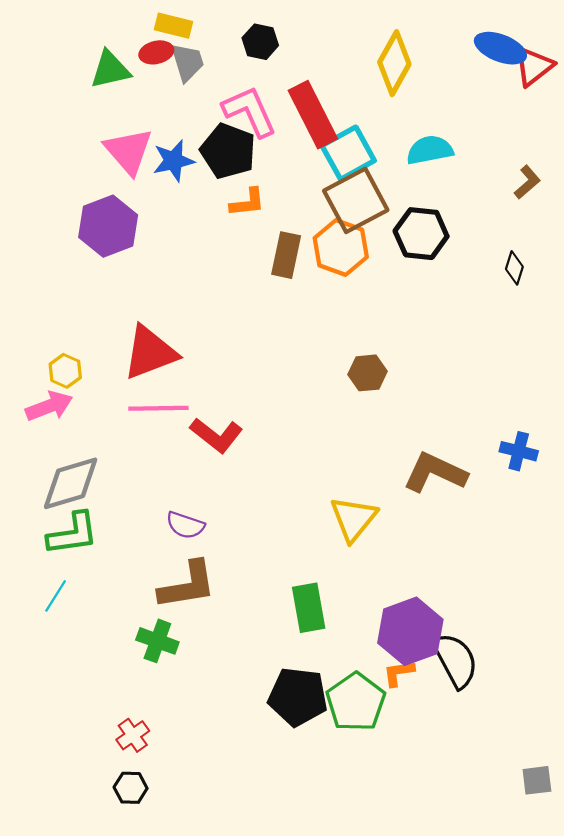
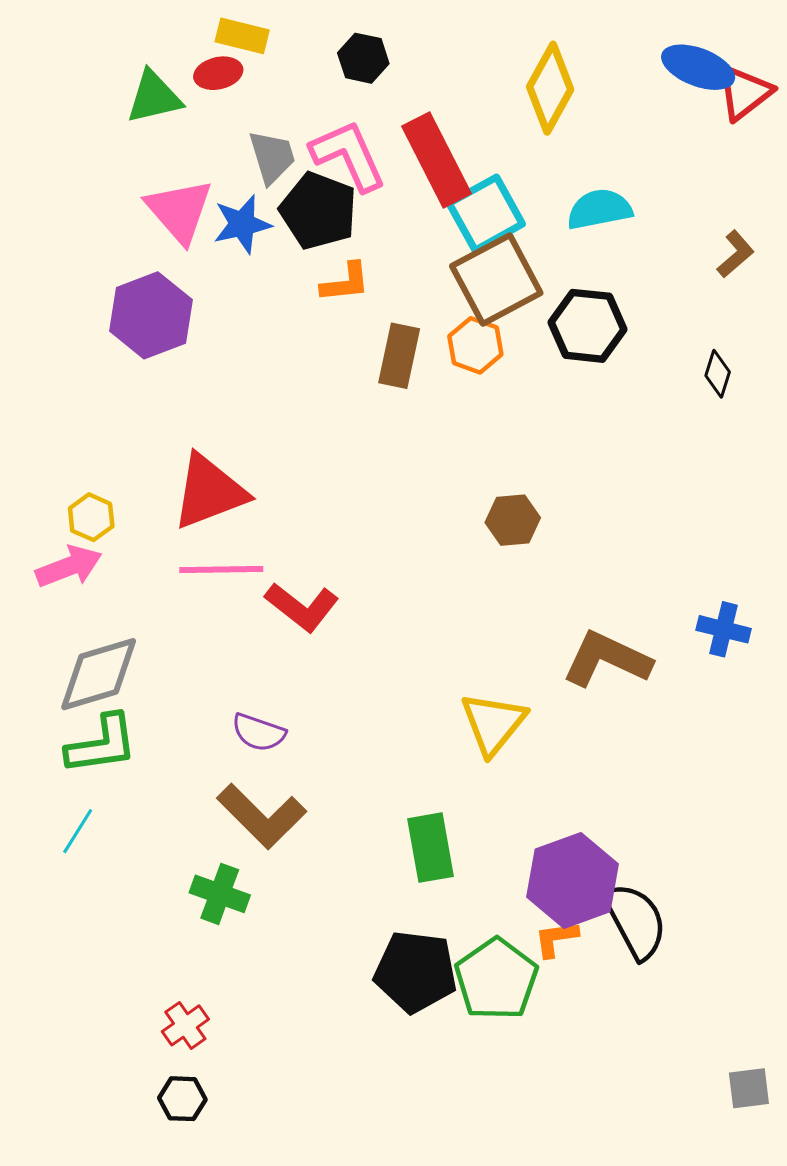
gray trapezoid: (187, 62) -> (272, 157), moved
orange hexagon: (341, 248) -> (475, 345), size x0.7
brown L-shape: (187, 585) -> (262, 816), turned 54

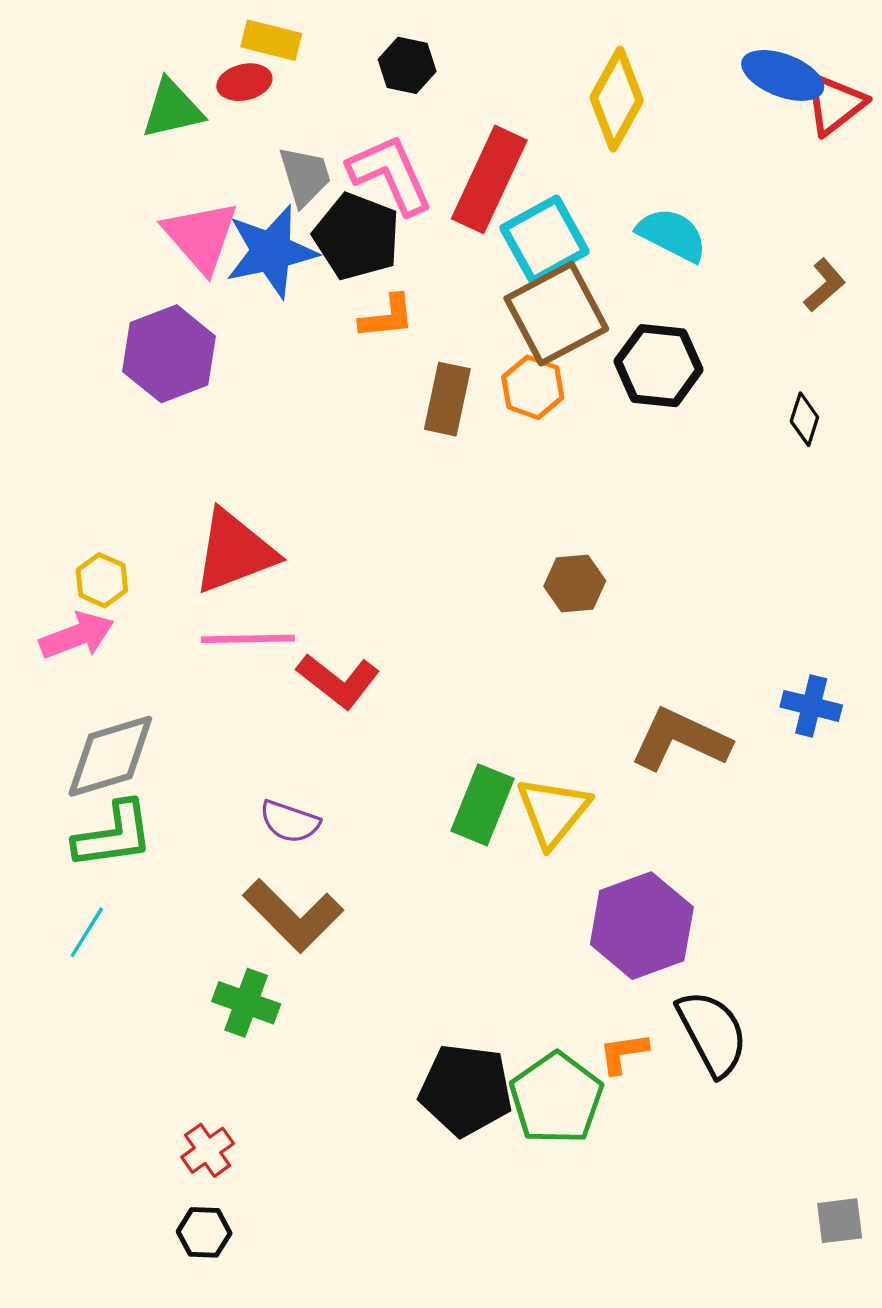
red rectangle: (437, 160) -> (489, 179), turned 52
cyan semicircle: (599, 209) -> (672, 235), turned 38
blue star: (242, 224) -> (271, 252), size x1.4
green rectangle: (431, 848) -> (483, 805), moved, turned 32
purple hexagon: (573, 880) -> (642, 926), moved

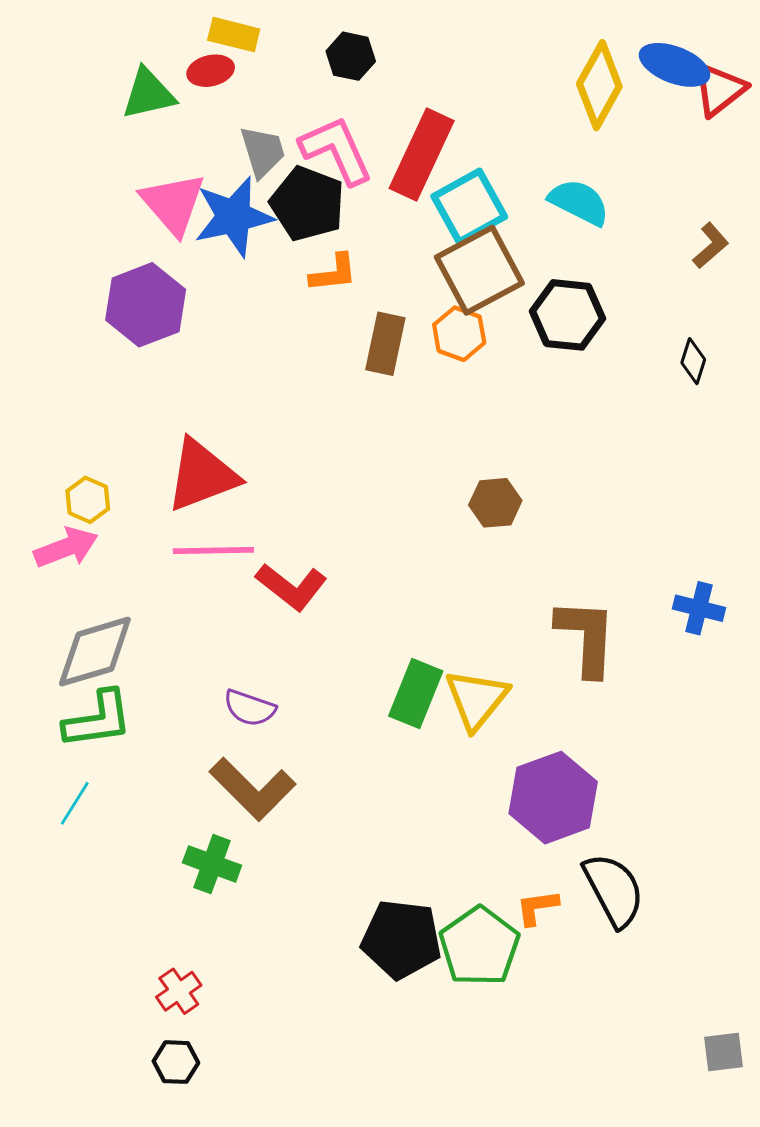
yellow diamond: (617, 99) -> (599, 85), moved
brown L-shape: (680, 739) -> (586, 637), turned 68

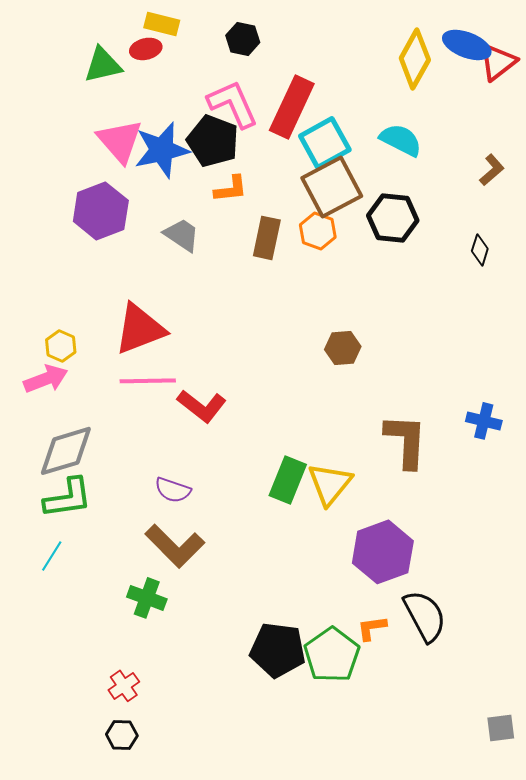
gray trapezoid: (263, 152) -> (182, 235), moved, turned -39

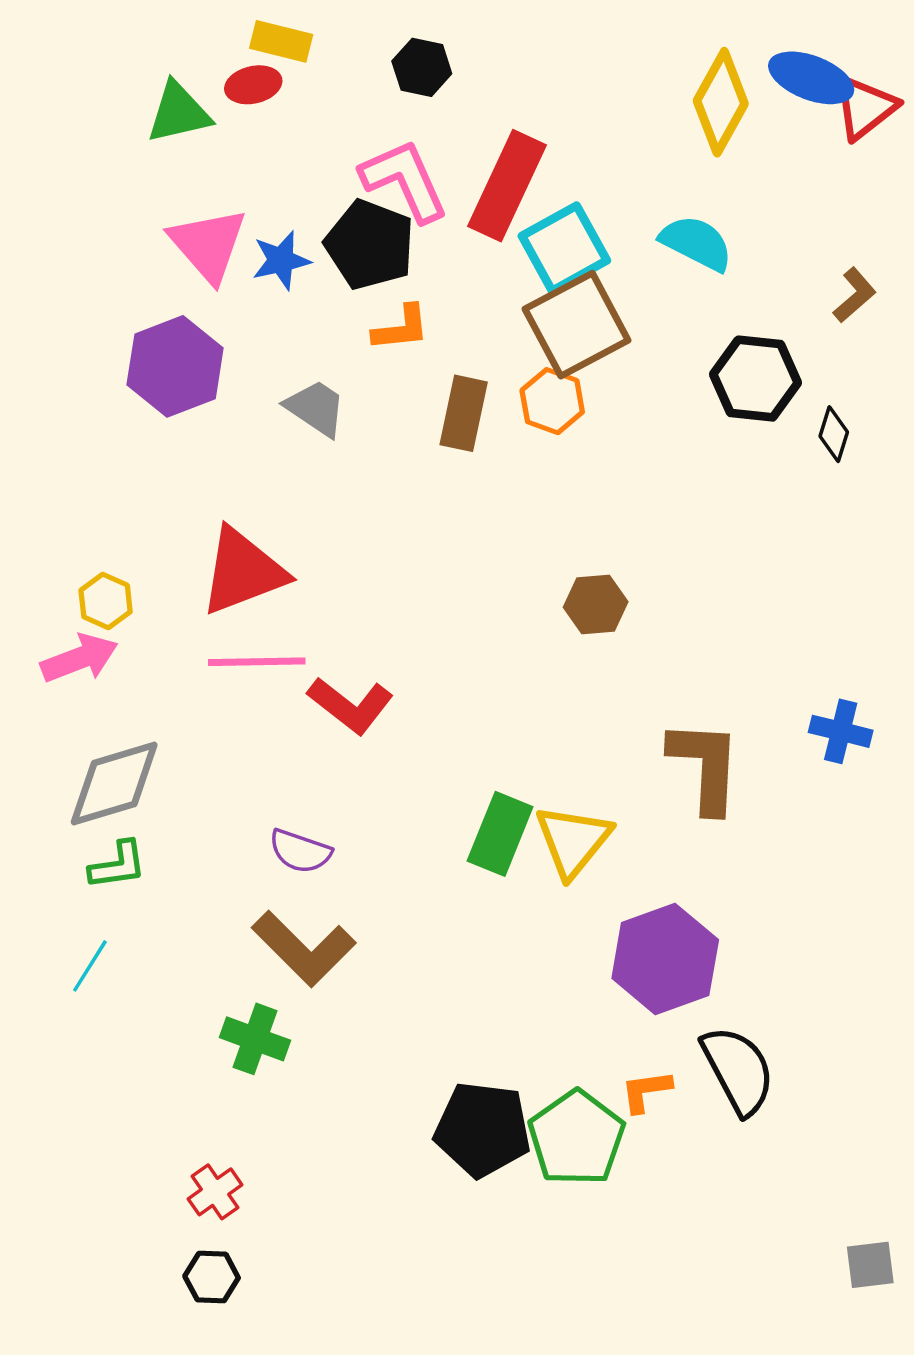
blue star: (162, 150) -> (281, 260), size x0.6
black hexagon: (393, 218) -> (756, 379), moved
green L-shape: (68, 498) -> (118, 865), size x0.7

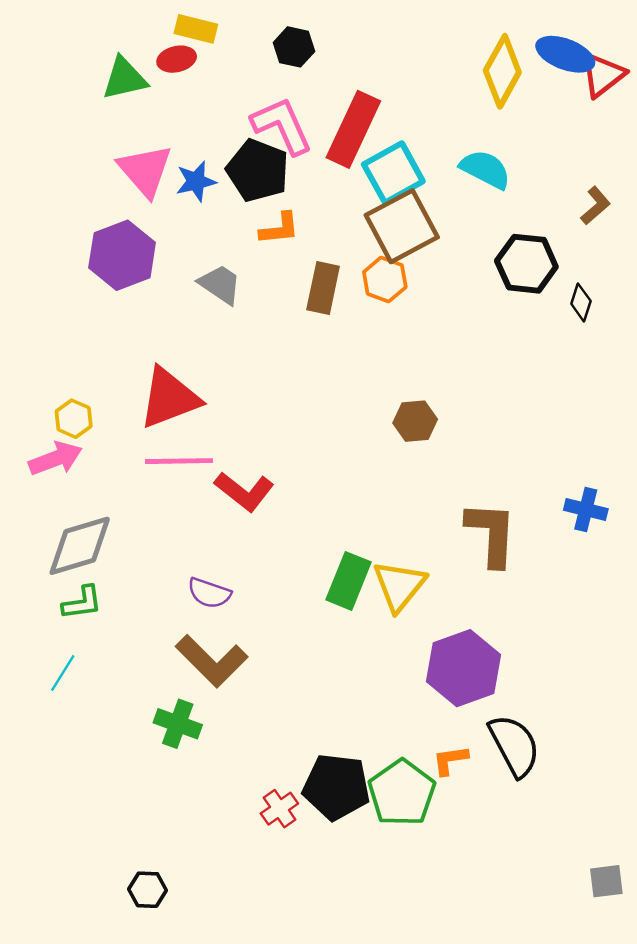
red cross: (215, 1192) -> (279, 809), moved

